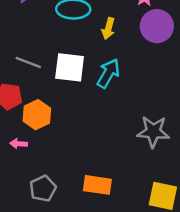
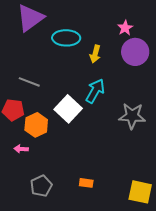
white square: (70, 67) -> (68, 109), moved, turned 36
gray star: (153, 132) -> (132, 116), moved
orange rectangle: (97, 185) -> (86, 183), size x0.6

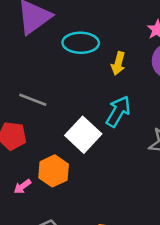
orange hexagon: (36, 125) -> (54, 171), moved
pink arrow: (21, 149) -> (22, 186), turned -40

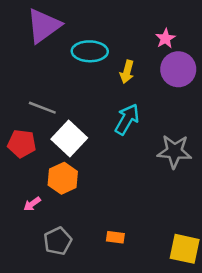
white square: (83, 135) -> (69, 139), moved
pink arrow: (22, 186) -> (32, 204), moved

